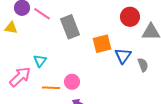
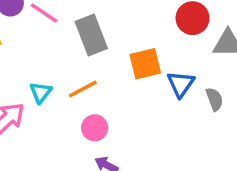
orange line: (51, 88) -> (83, 89), moved, turned -30

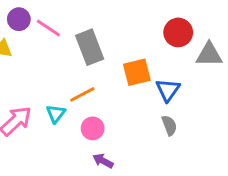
cyan triangle: (41, 92) -> (56, 114), moved
gray semicircle: (214, 99) -> (169, 125), moved

